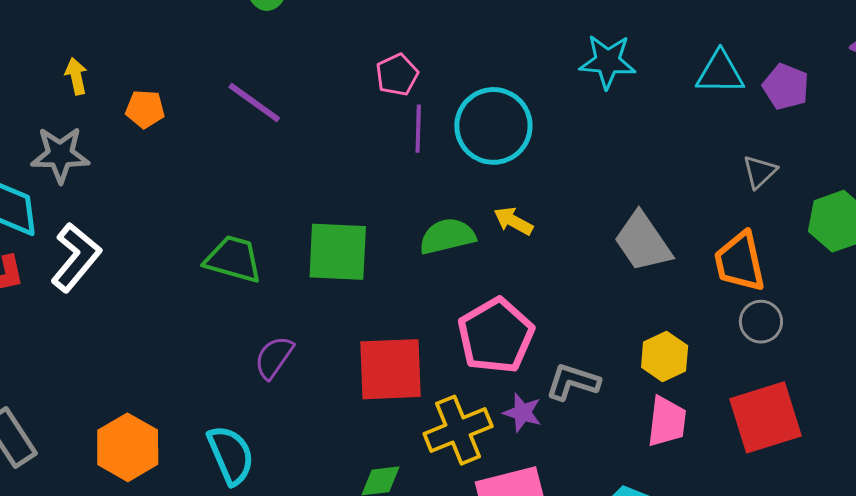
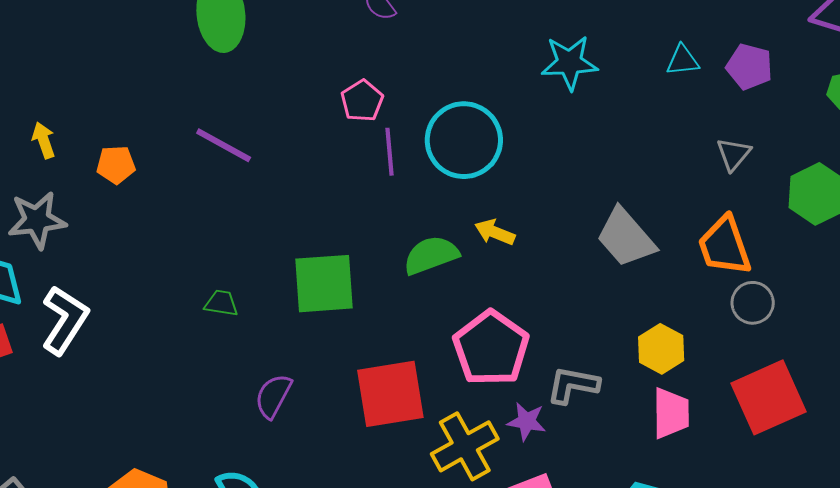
cyan triangle: (720, 73) -> (683, 60), size x0.7
green trapezoid: (233, 259) -> (221, 303), size x0.6

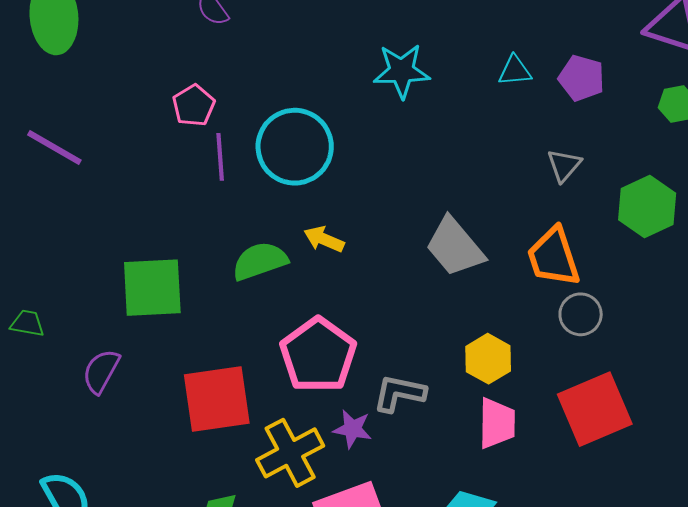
green trapezoid: (221, 303) -> (27, 323), moved
purple semicircle: (273, 396) -> (101, 371), moved

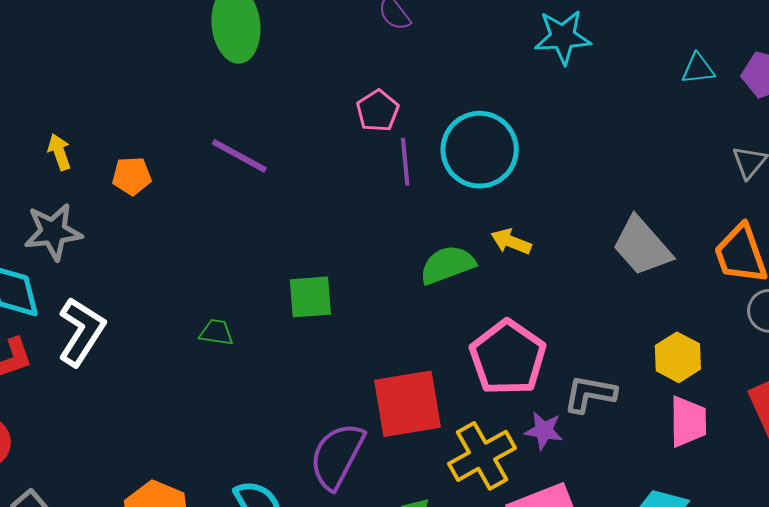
cyan star: (402, 71) -> (563, 37), moved
green square: (152, 288) -> (310, 297), moved, size x0.7
purple semicircle: (101, 371) -> (337, 456), moved, size x1.5

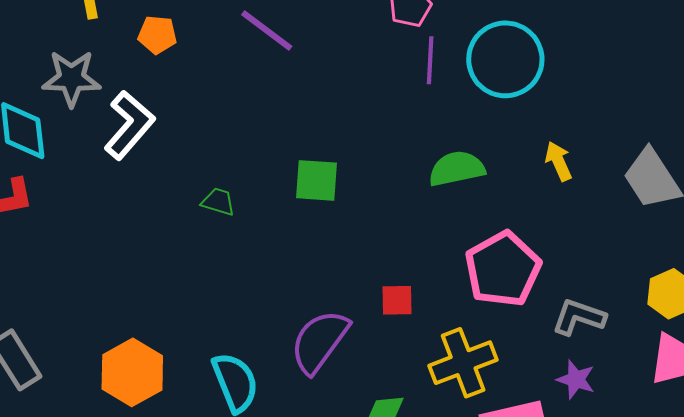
yellow arrow: (511, 242) -> (558, 161), moved, turned 36
white L-shape: (81, 332) -> (129, 125), moved
red square: (407, 404) -> (397, 300), size x0.5
purple star: (544, 431) -> (576, 380), moved

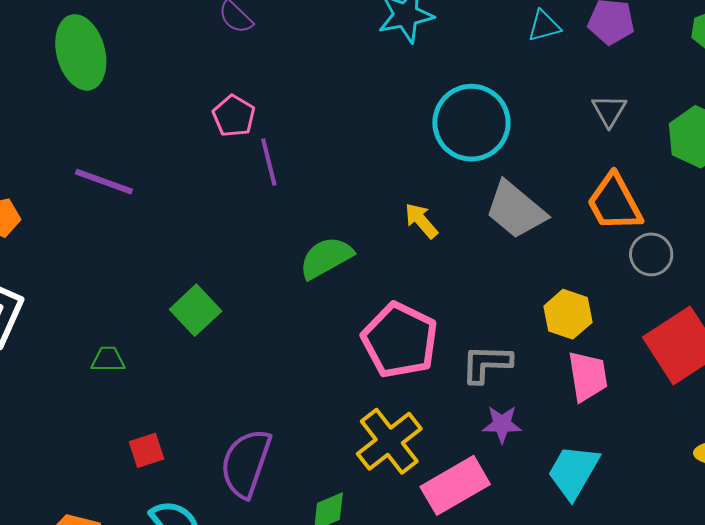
cyan circle: (505, 59) -> (471, 123), moved
green square: (316, 180) -> (196, 310), turned -30
red square: (397, 300) -> (147, 450), moved

